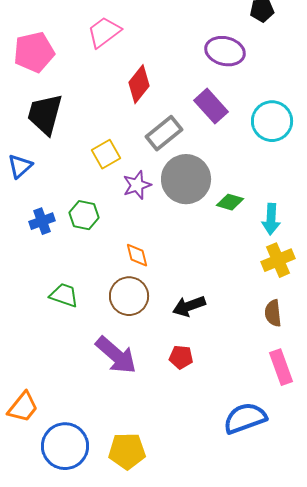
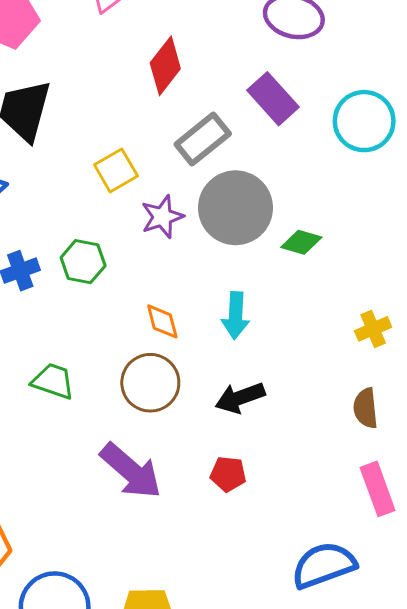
cyan arrow: (271, 219) -> (236, 315), moved
yellow cross: (278, 260) -> (373, 329), size x0.7

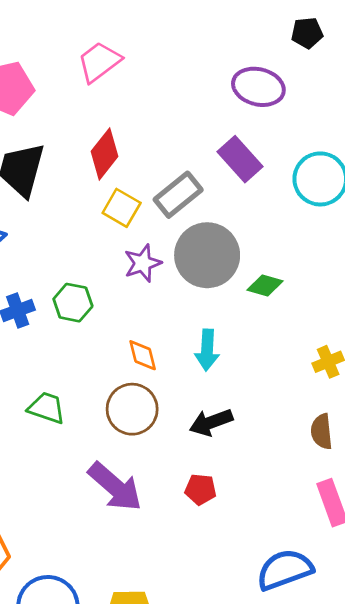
red diamond: (165, 66) -> (104, 154), moved
yellow square: (116, 170) -> (122, 208), moved, turned -30

